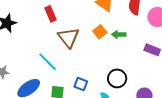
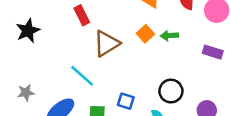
brown triangle: (69, 38) -> (107, 44), turned 40

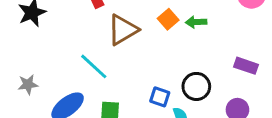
purple rectangle: (213, 52) -> (246, 66), moved
blue square: (126, 101) -> (160, 97), moved

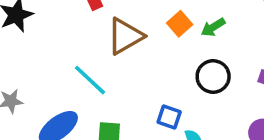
green arrow: (196, 22) -> (213, 27), turned -30
black circle: (196, 86) -> (213, 77), moved

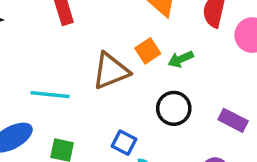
brown triangle: (125, 36) -> (111, 71), moved
cyan line: (90, 80) -> (50, 95), turned -45

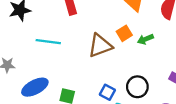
cyan line: (50, 95) -> (48, 42), moved
black circle: (174, 108) -> (137, 87), moved

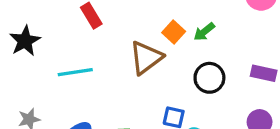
black circle: (137, 87) -> (209, 78), moved

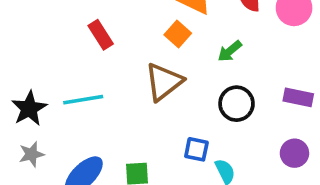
orange square: (174, 32) -> (178, 34), moved
black star: (25, 41) -> (29, 108), moved

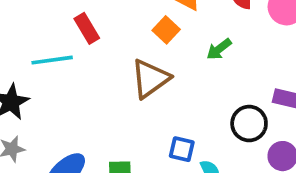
cyan line: (83, 100) -> (52, 60), moved
black circle: (237, 104) -> (249, 124), moved

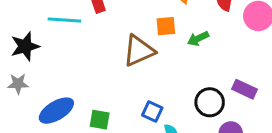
orange square: (166, 30) -> (166, 26), moved, turned 30

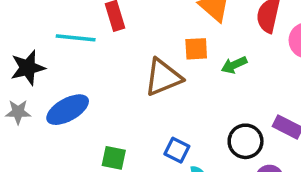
blue ellipse: (56, 111) -> (68, 110), moved

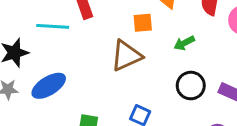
orange square: (196, 49) -> (143, 23), moved
black circle: (246, 141) -> (191, 86), moved

